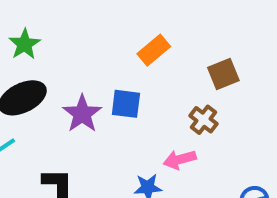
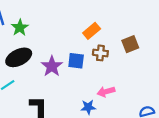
brown cross: (204, 120) -> (100, 53), moved, turned -32

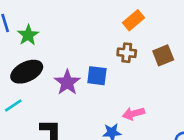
orange rectangle: (92, 31) -> (133, 20), moved
brown cross: (100, 53) -> (127, 53), moved

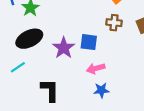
pink arrow: (133, 114) -> (96, 68), moved

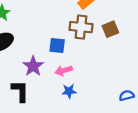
brown cross: (114, 23) -> (81, 27), size x1.5
purple star: (64, 48) -> (33, 66), moved

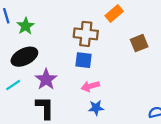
brown cross: (81, 27) -> (86, 34), moved
purple star: (33, 66) -> (46, 79), moved

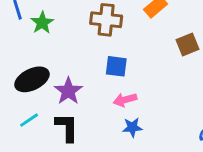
brown cross: (86, 34) -> (106, 20), moved
black ellipse: (24, 57) -> (32, 79), moved
cyan line: (13, 85) -> (29, 120), moved

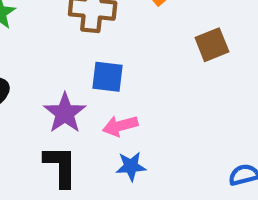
purple star: (68, 91) -> (65, 113), moved
black L-shape: (67, 127) -> (61, 166), moved

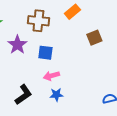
purple star: (65, 113) -> (17, 45), moved
black L-shape: (61, 166) -> (23, 95), turned 55

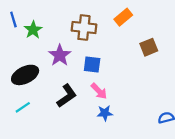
pink arrow: (51, 76) -> (99, 91), turned -119
black L-shape: (23, 95) -> (67, 96), moved

